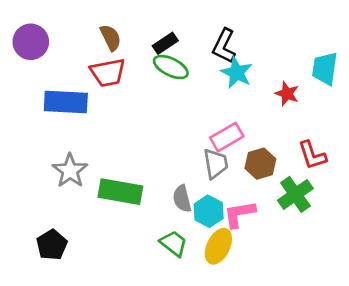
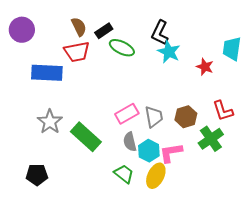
black rectangle: (165, 43) -> (104, 31), moved
pink rectangle: (227, 137) -> (127, 114), moved
green rectangle: (120, 192) -> (86, 137), turned 32
black pentagon: (52, 245) -> (37, 175), turned 30

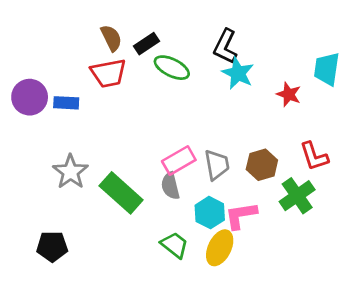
purple circle: (22, 30) -> (30, 97), moved
blue rectangle: (47, 73) -> (66, 103), size x0.6
gray semicircle: (130, 142) -> (170, 186), moved

